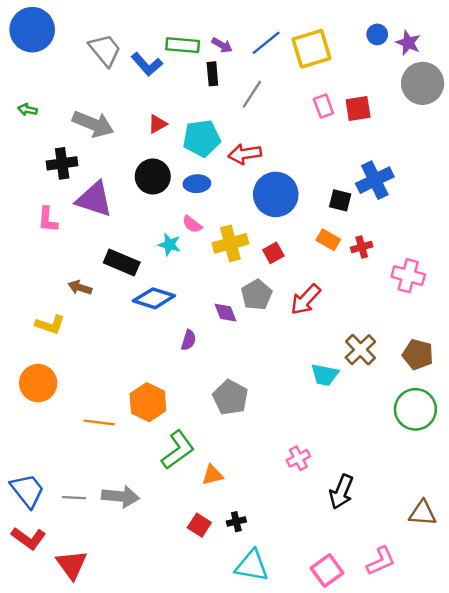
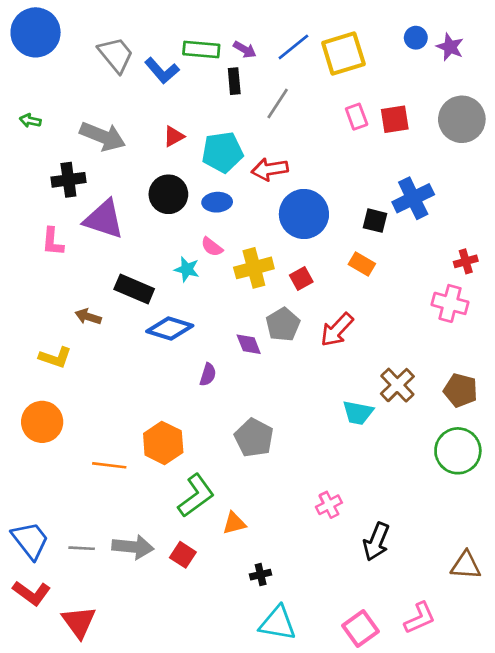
gray circle: (423, 83) -> (462, 119), moved
red cross: (362, 247) -> (466, 261), moved
red square: (199, 525) -> (183, 555), moved

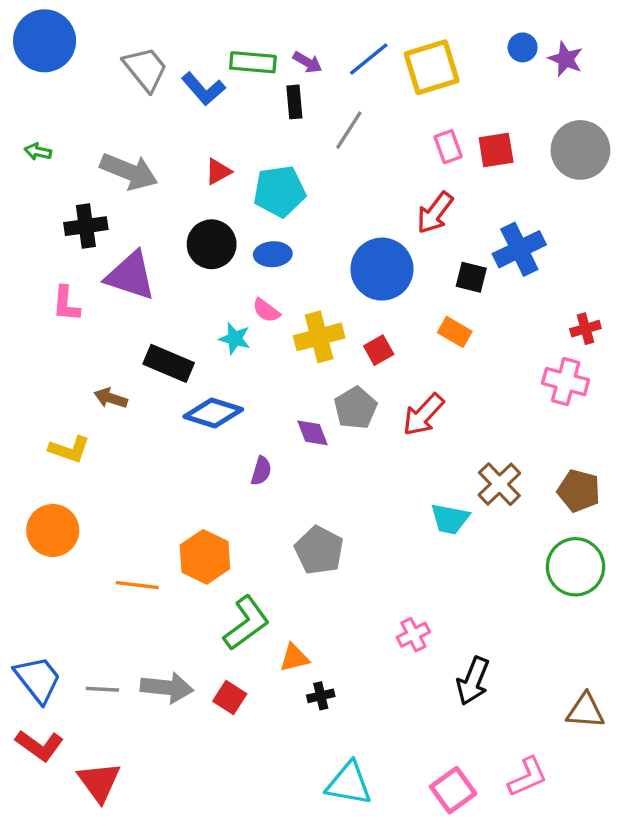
red arrow: (270, 169) -> (435, 213), moved, turned -44
black cross: (261, 575) -> (321, 696), moved

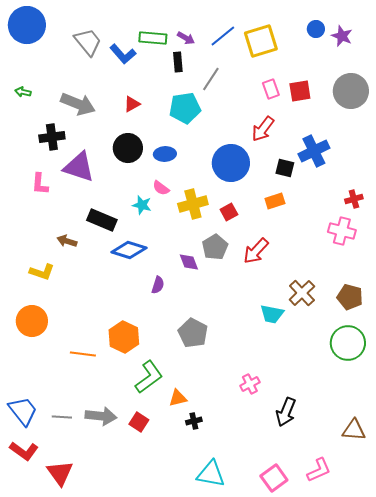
cyan pentagon: (279, 191) -> (185, 108), moved
orange rectangle: (455, 332) -> (275, 201), turned -48

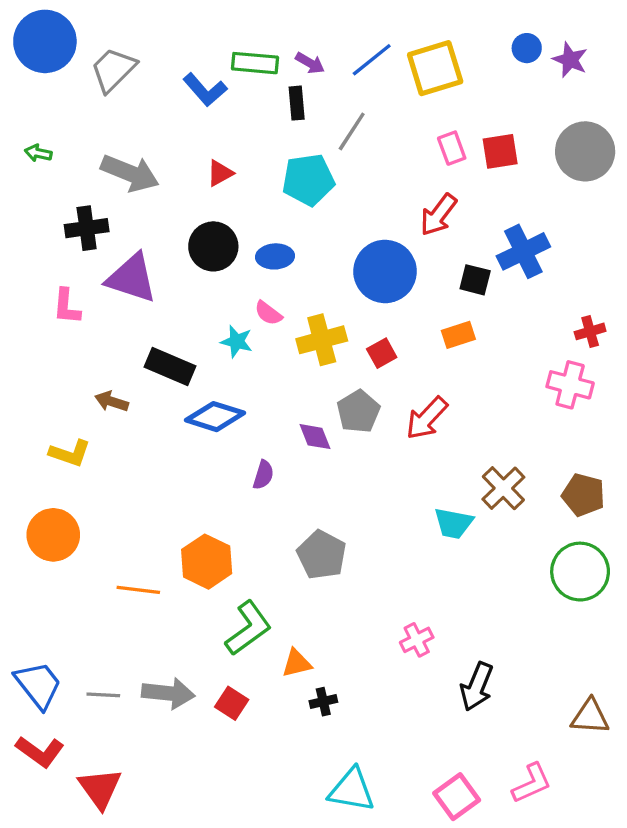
gray trapezoid: (88, 42) -> (113, 70), moved, turned -96

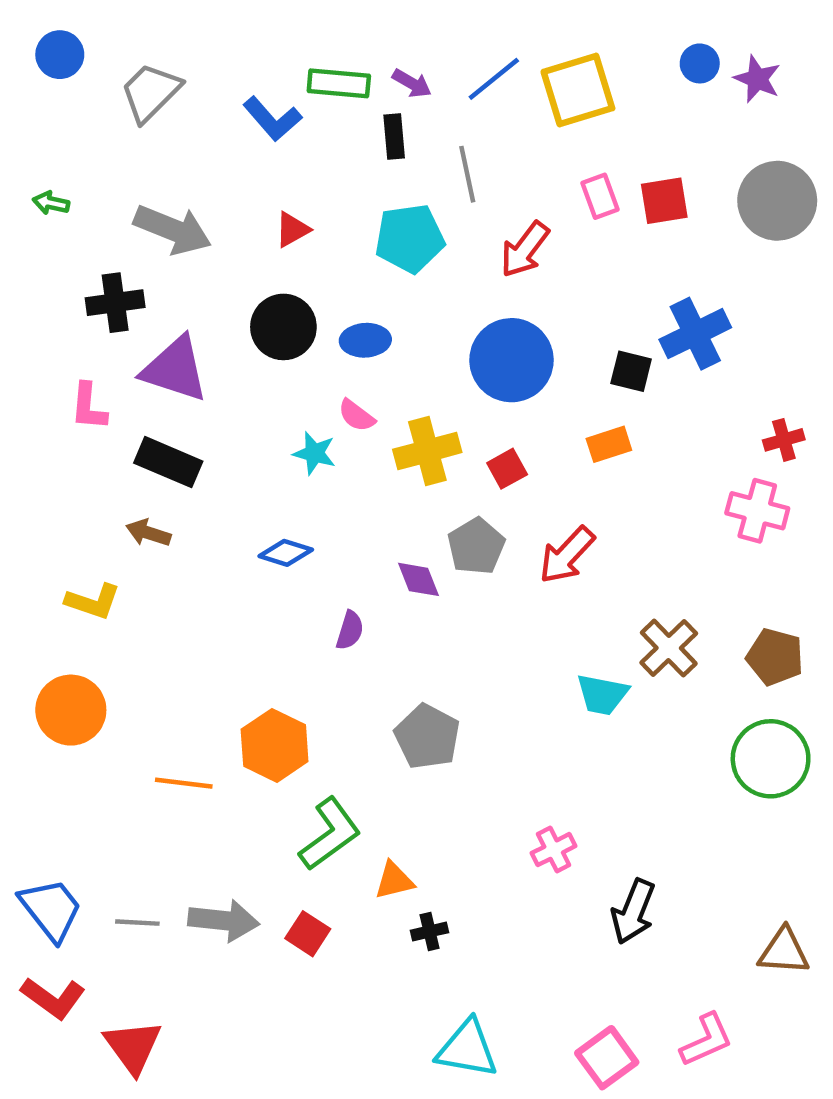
blue circle: (45, 41) -> (60, 55), size x0.6
gray line: (352, 131) -> (467, 174), turned -45
red arrow: (438, 215) -> (525, 249), moved
black rectangle: (170, 366) -> (168, 462), moved
blue diamond: (215, 417) -> (286, 553), size x0.7

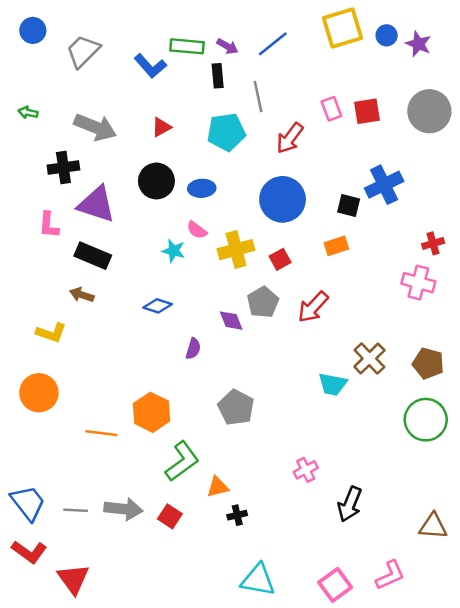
yellow square: (578, 90) -> (342, 28), moved

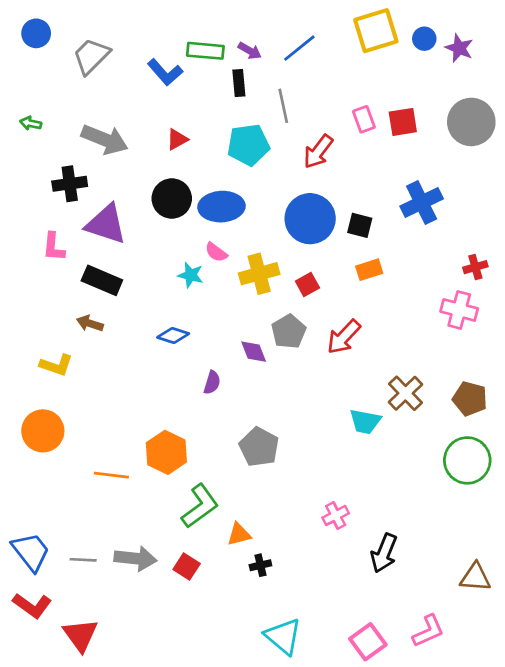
blue ellipse: (202, 188) -> (221, 207), size x1.5
black square: (349, 205) -> (360, 225), moved
cyan triangle: (258, 580) -> (283, 636), turned 30

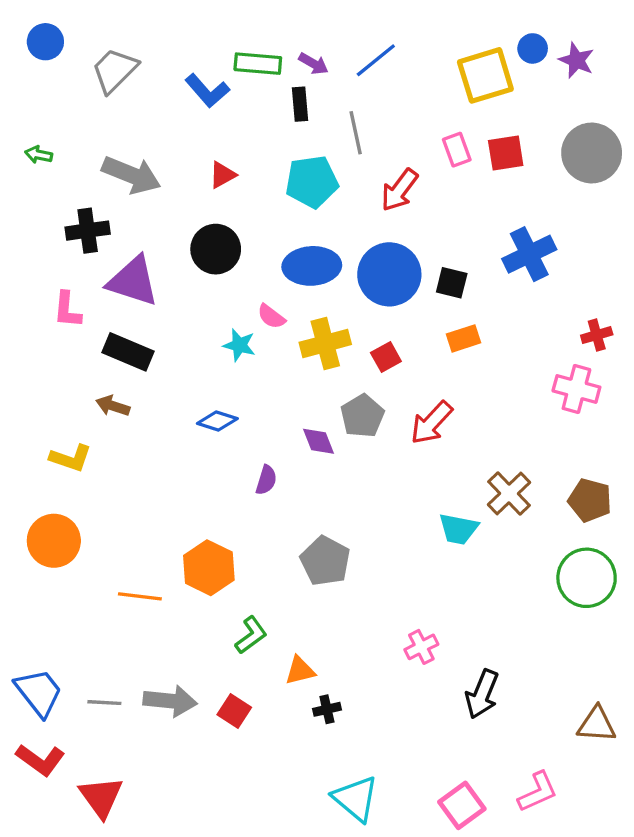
yellow square: (376, 31) -> (485, 75), moved
blue ellipse: (221, 207) -> (312, 266), moved
green L-shape: (200, 506) -> (251, 635), size x0.7

